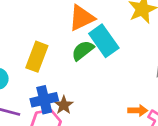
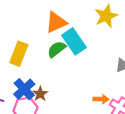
blue cross: (44, 100) -> (24, 89), turned -30

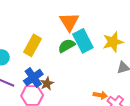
yellow star: (106, 16) -> (113, 42), moved
orange triangle: (56, 22) -> (69, 22), turned -45

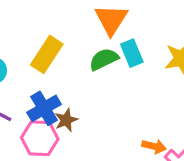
cyan rectangle: (83, 41) -> (132, 53), size x0.7

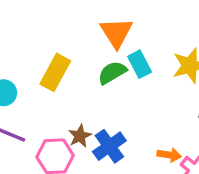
blue cross: (44, 108) -> (109, 146), moved

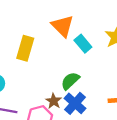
yellow rectangle: (55, 72) -> (25, 48), moved
green semicircle: (112, 73) -> (70, 81), moved

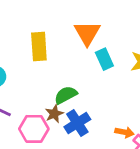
yellow rectangle: (25, 48) -> (39, 47), turned -35
green semicircle: (70, 81) -> (66, 95), moved

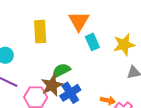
brown star: (54, 114) -> (52, 85), size x1.5

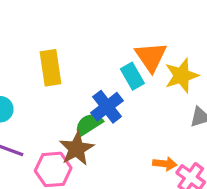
orange triangle: (79, 21) -> (151, 57), moved
blue cross: (70, 93) -> (107, 107), moved

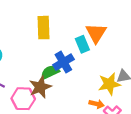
yellow rectangle: (51, 68) -> (43, 28), moved
yellow star: (182, 76) -> (109, 84), moved

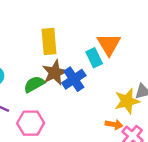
green semicircle: (50, 72) -> (34, 84), moved
brown star: (40, 87) -> (55, 73), moved

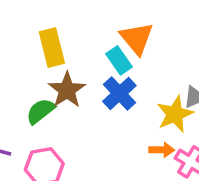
blue cross: (74, 79) -> (119, 93), moved

